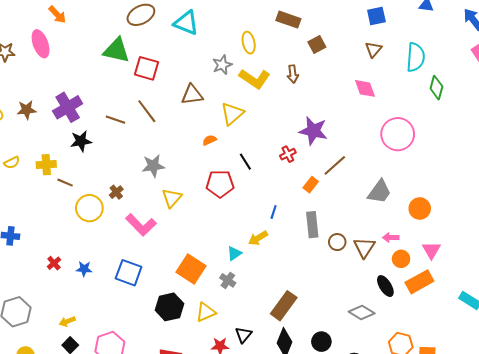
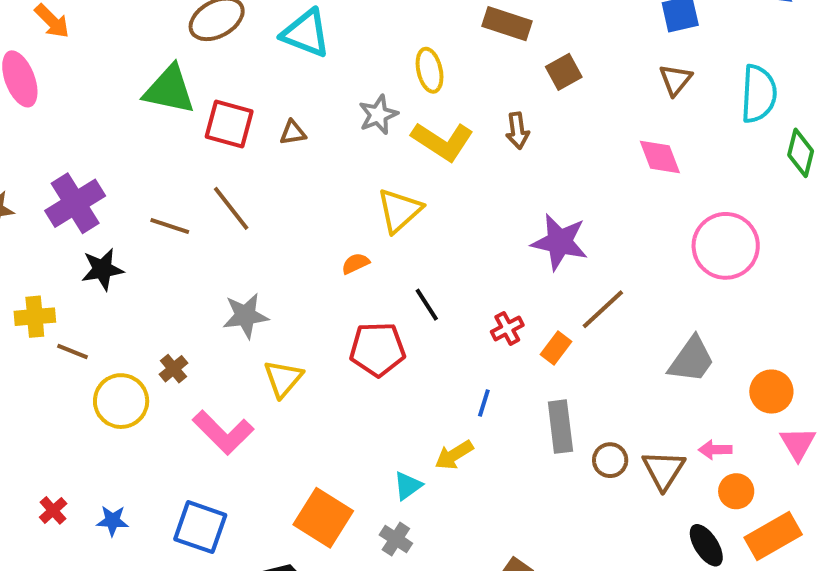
brown triangle: (192, 95) -> (293, 133), moved, size x0.6
red cross: (288, 154) -> (507, 328), moved
pink triangle: (431, 250) -> (798, 444), moved

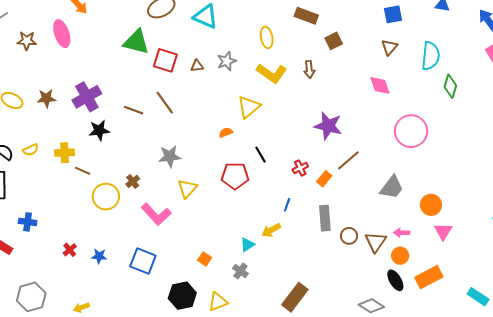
gray star: (378, 115) -> (227, 61), moved
orange circle: (736, 491) -> (400, 256), moved
orange square: (323, 518) -> (205, 259), size x0.5

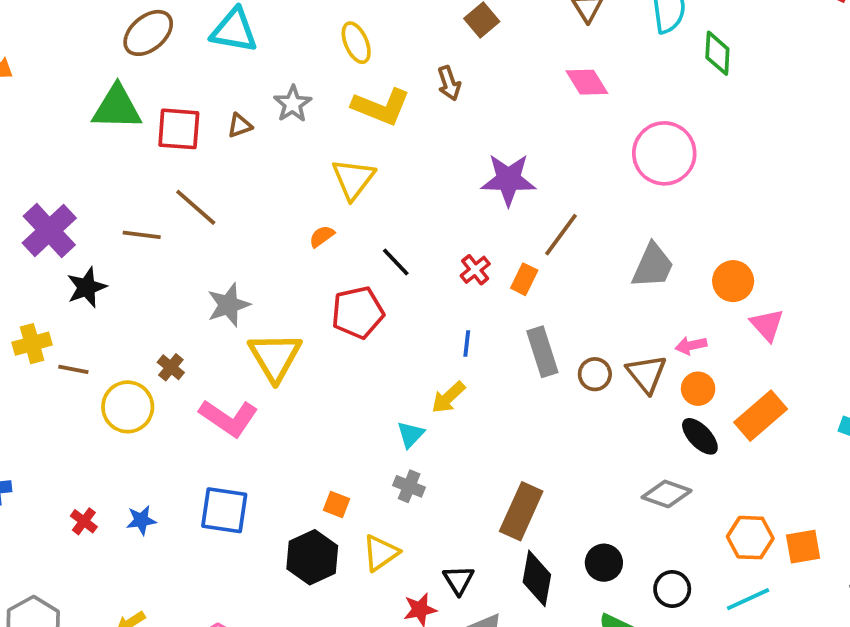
yellow triangle: (187, 189) -> (275, 357), size x1.4
orange square: (205, 259) -> (337, 505), moved

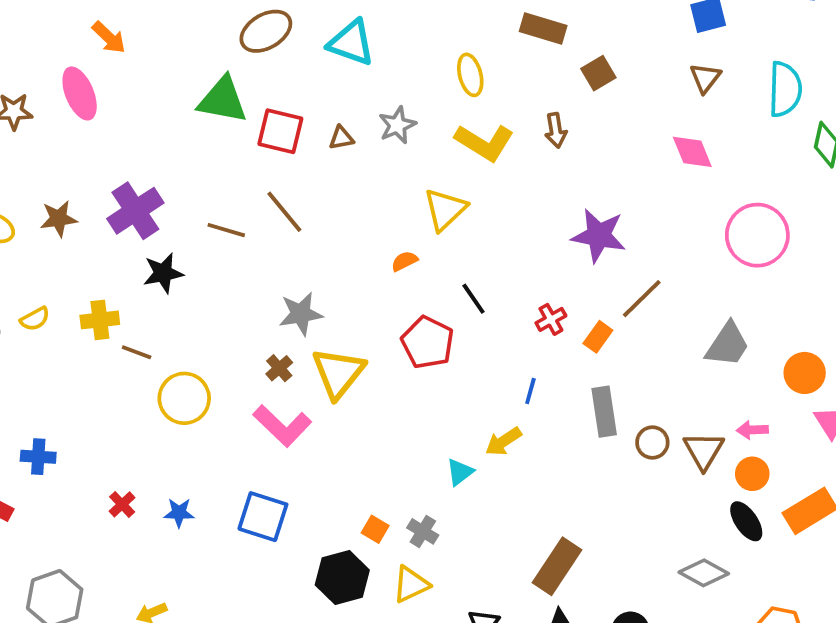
red pentagon: (358, 312) -> (428, 342), turned 30
brown cross: (171, 367) -> (279, 368), moved
gray cross: (409, 486) -> (423, 531), moved

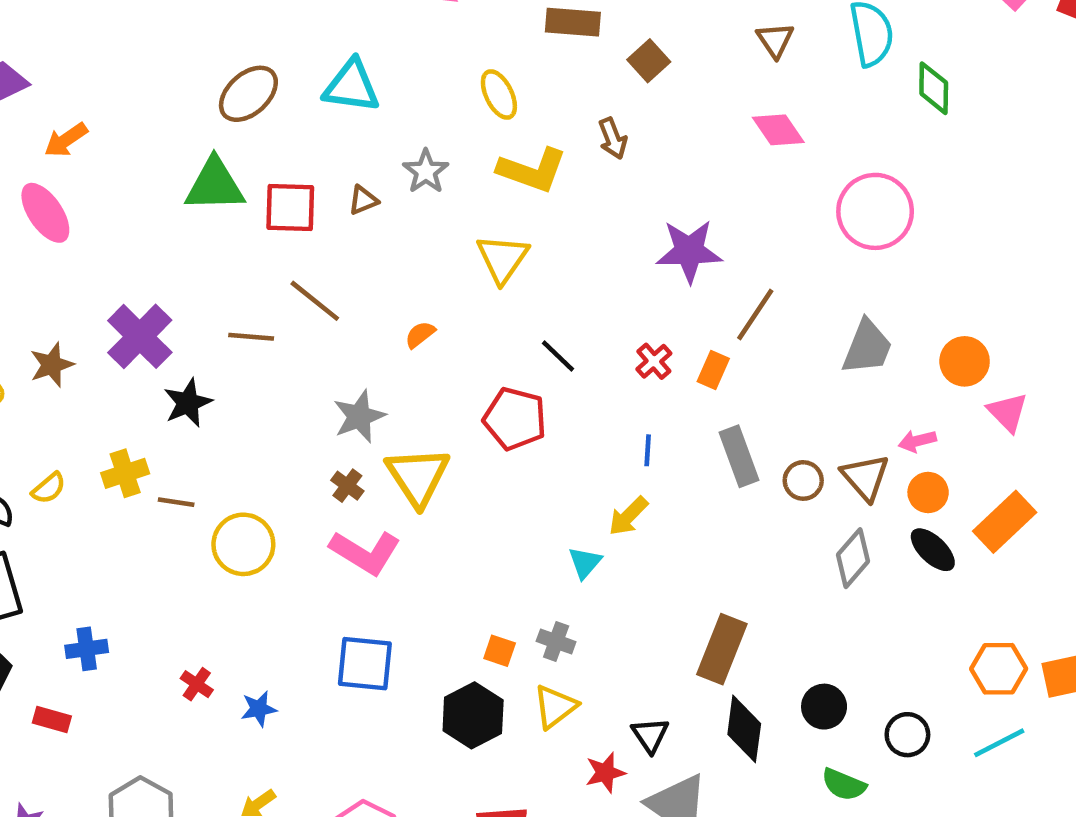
orange arrow: (109, 37) -> (66, 140), turned 114
orange semicircle: (404, 261) -> (420, 335), moved
blue star: (179, 513) -> (259, 709), moved
gray diamond: (704, 573) -> (853, 558), moved, turned -66

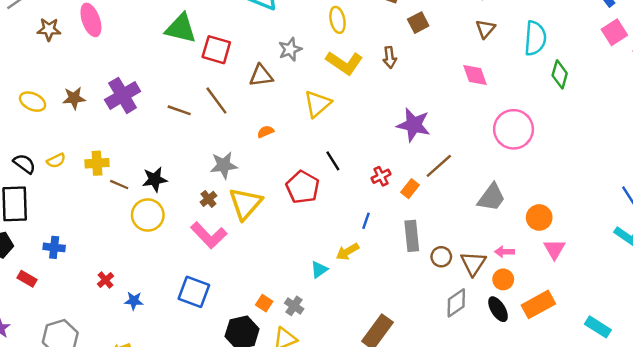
brown triangle: (363, 200) -> (261, 76), moved, size x1.5
black star: (188, 403) -> (155, 179), moved

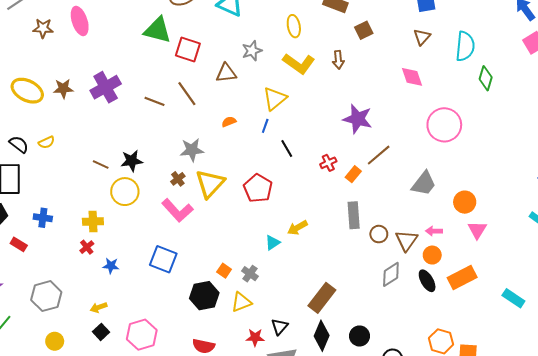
yellow ellipse: (33, 102) -> (27, 91), size x1.4
yellow cross: (97, 163) -> (93, 222), moved
red pentagon: (303, 187) -> (258, 188), moved
blue line: (366, 221) -> (265, 126), moved

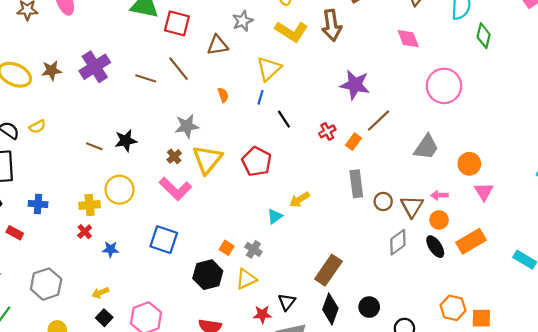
brown arrow: (338, 60) -> (332, 25), size x1.6
orange semicircle: (229, 122) -> (223, 95), turned 96
yellow circle: (125, 192) -> (120, 190), moved

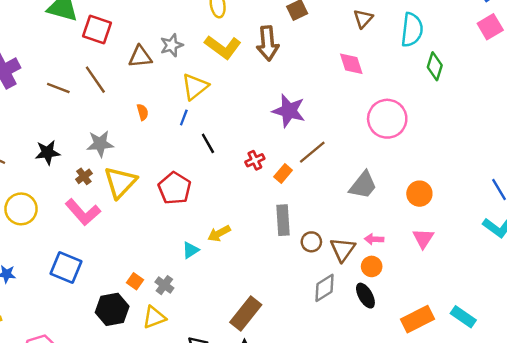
gray star: (243, 21) -> (172, 45), moved
black star: (126, 141) -> (47, 152), moved
orange circle: (469, 164) -> (419, 194), moved
orange rectangle: (471, 241) -> (417, 319), moved

